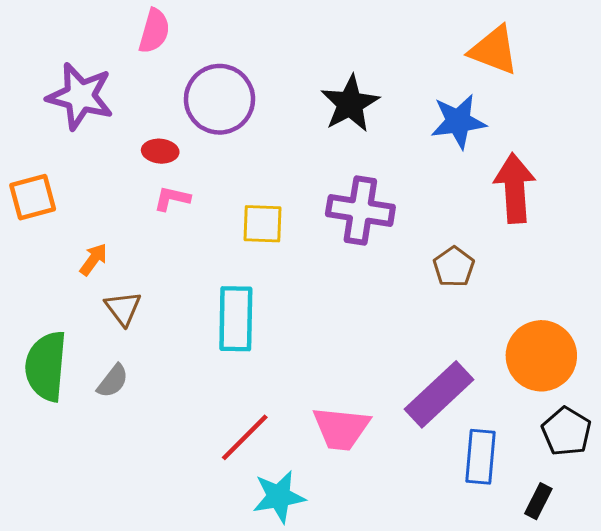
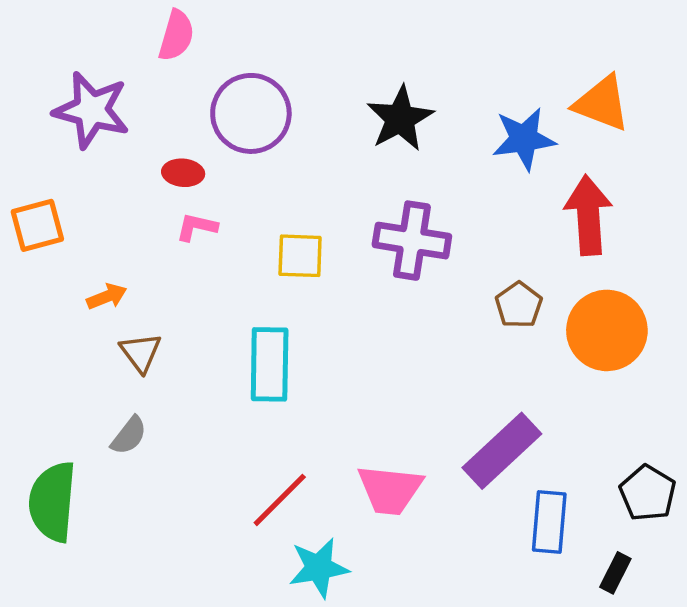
orange triangle: (494, 50) -> (602, 103), moved
orange arrow: (93, 259) -> (107, 297), turned 32
orange circle: (541, 356) -> (607, 330), moved
green semicircle: (46, 366) -> (53, 502), moved

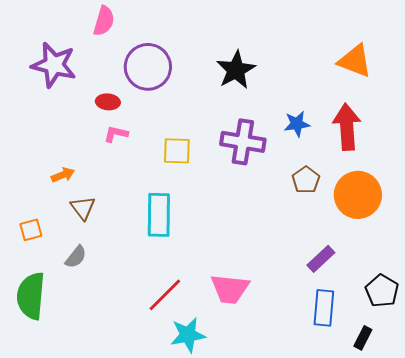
blue star: (524, 139) -> (297, 124), moved, size x0.7
orange square: (37, 225) -> (31, 230), moved, size x0.7
purple rectangle: (502, 451) -> (321, 259), moved, size x0.6

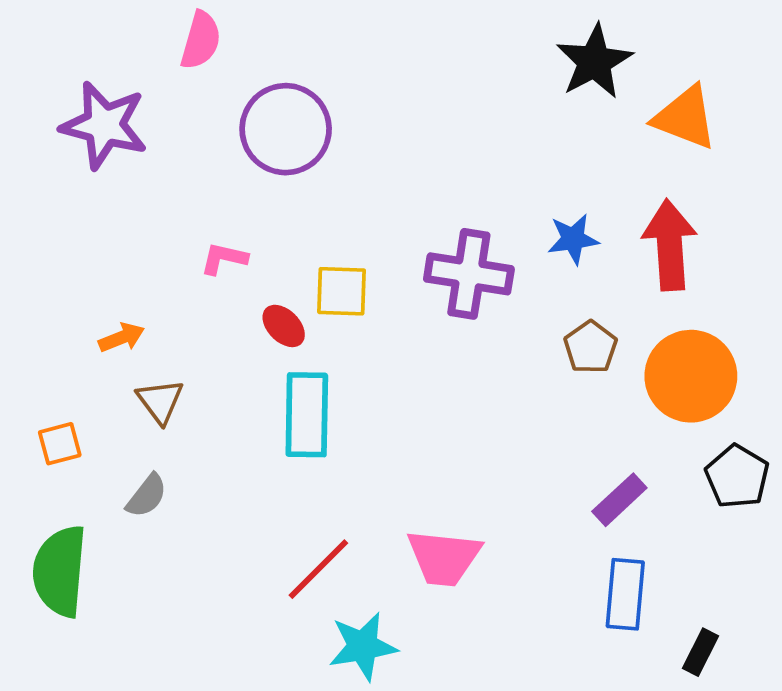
black star: (236, 70) -> (594, 62), moved
red ellipse: (108, 102) -> (284, 326), moved, turned 40
black pentagon: (382, 291) -> (737, 477), moved

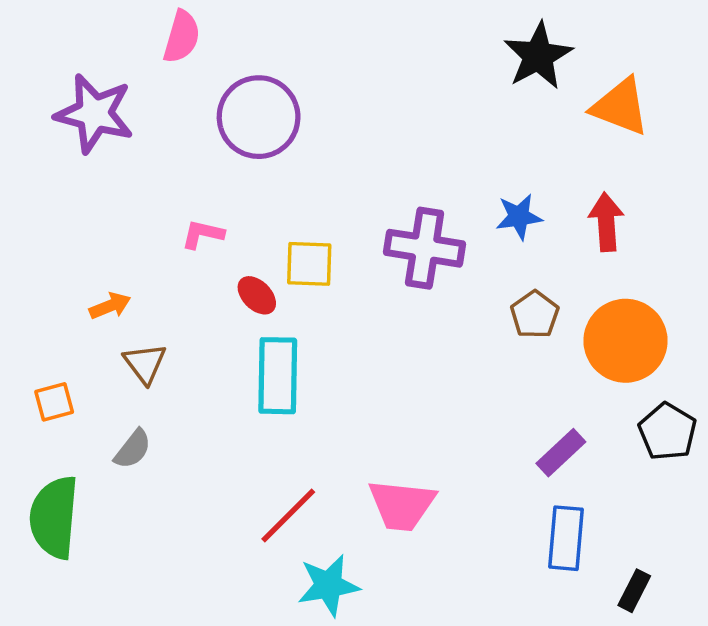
red arrow: (670, 245) -> (606, 222), size x0.7

